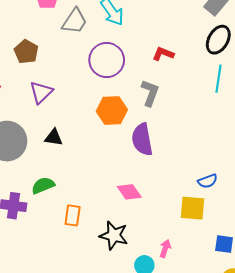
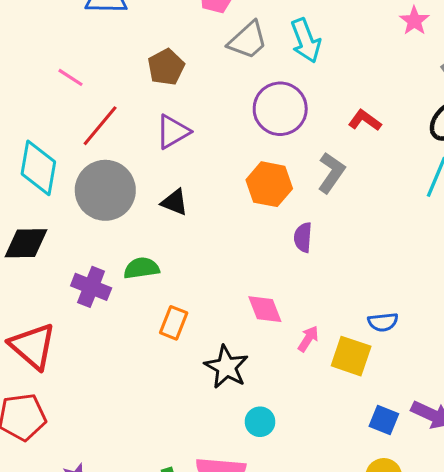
purple semicircle: (142, 139) -> (303, 237), size x0.6
pink arrow: (165, 249) -> (308, 339), moved

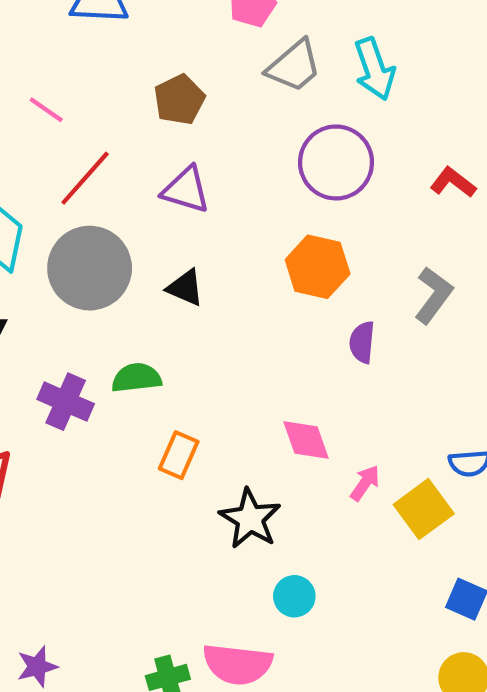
purple triangle: (173, 132) -> (186, 190), turned 45
gray L-shape: (331, 173) -> (434, 295), moved
yellow square: (351, 356) -> (424, 509), turned 33

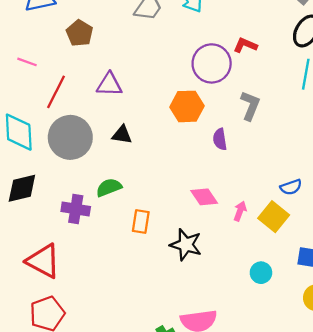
brown pentagon: (179, 100) -> (80, 33), moved
purple circle: (336, 162) -> (212, 63), moved
cyan circle: (294, 596) -> (261, 273), moved

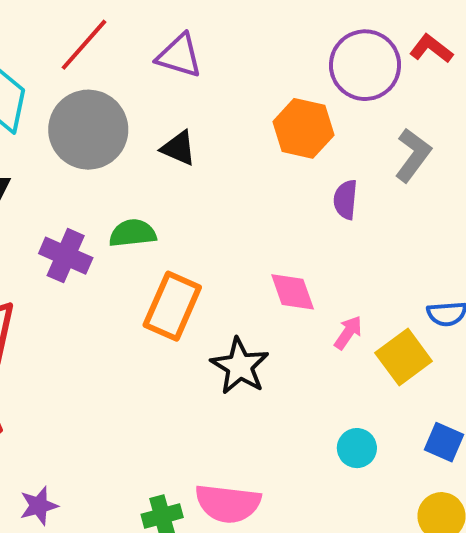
orange rectangle: (141, 221) -> (172, 306), size x1.5

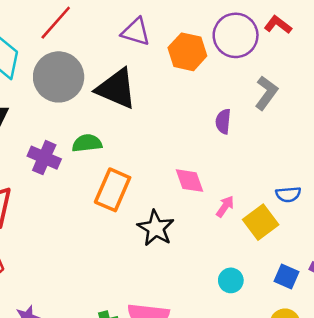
purple triangle: (179, 56) -> (136, 32), moved
orange hexagon: (303, 128) -> (187, 52), moved
black triangle: (179, 148) -> (116, 89), size x1.8

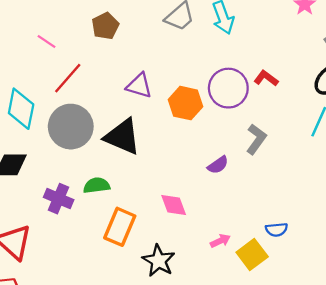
purple semicircle: (223, 121) -> (218, 165), turned -130
pink diamond: (189, 181) -> (174, 205), moved
pink arrow: (225, 206) -> (220, 241), turned 30

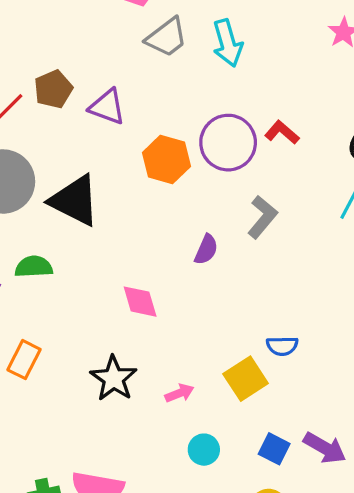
brown pentagon: (105, 26) -> (53, 89), moved
purple triangle: (139, 86) -> (107, 107), moved
purple semicircle: (218, 165) -> (206, 250), turned -35
orange rectangle: (120, 227) -> (24, 360), moved, size x0.7
pink arrow: (220, 241) -> (179, 393), moved

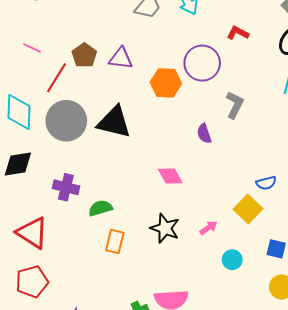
red L-shape: (282, 132) -> (238, 33), moved
purple semicircle: (206, 250) -> (204, 134), turned 150
green semicircle: (34, 267) -> (100, 208), moved
orange rectangle: (24, 360) -> (115, 242), moved

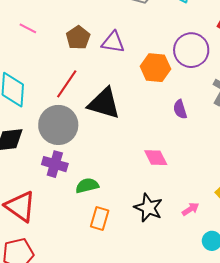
red line: (57, 78) -> (67, 84), moved
gray circle: (66, 121) -> (58, 125), moved
purple semicircle: (204, 134) -> (180, 109), moved

